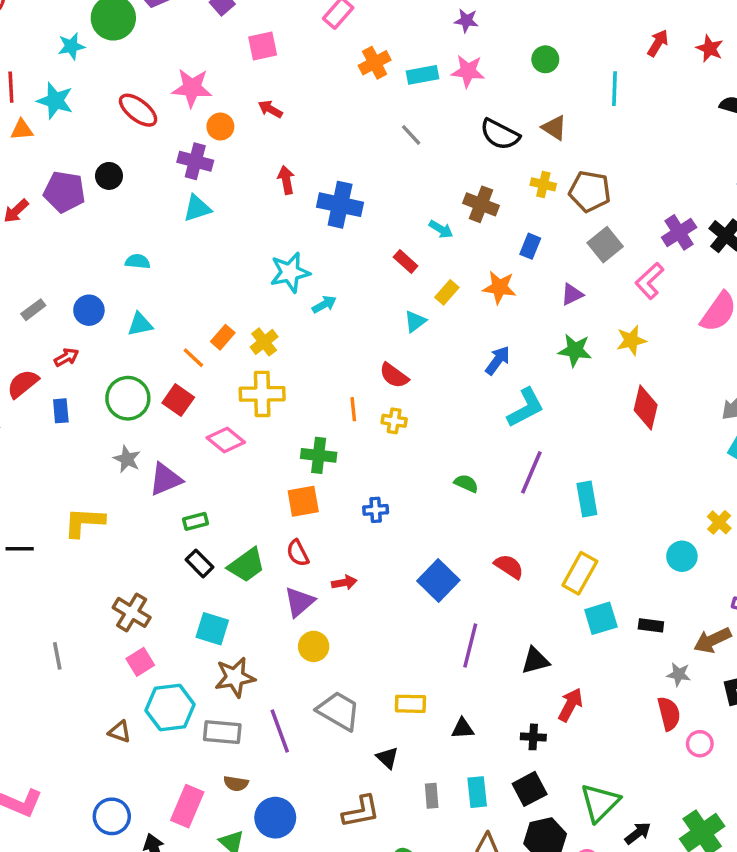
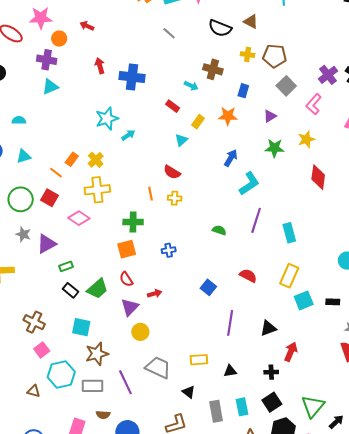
blue square: (438, 581) -> (208, 287), size x0.7
gray rectangle: (432, 796) -> (216, 411), size x1.5

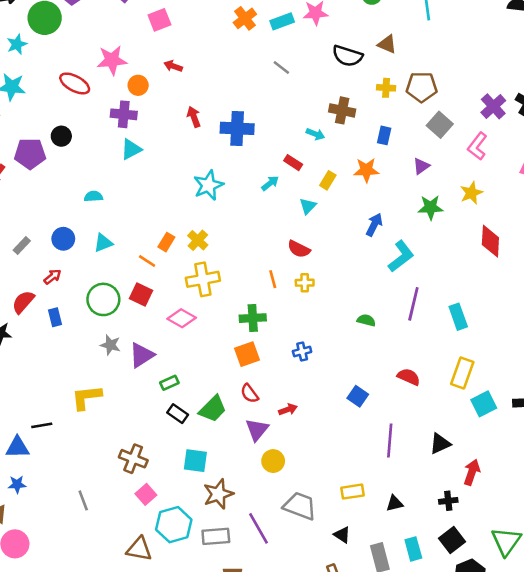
cyan arrow: (128, 135) -> (270, 183), moved
brown triangle: (34, 391) -> (139, 549), size x1.5

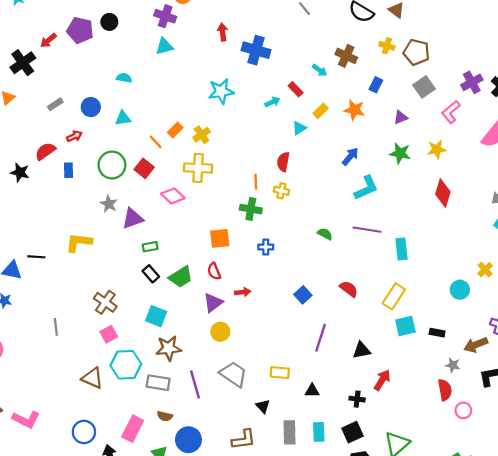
red semicircle: (299, 249) -> (283, 162), turned 60
purple line: (413, 304) -> (367, 230), turned 72
green cross: (253, 318) -> (251, 209), moved

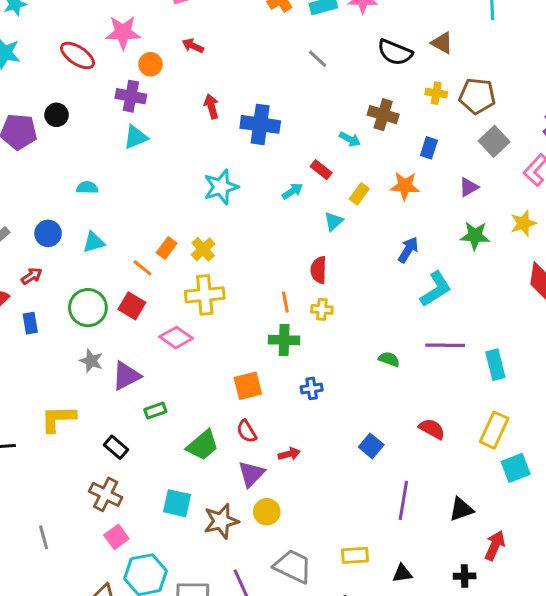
black rectangle: (151, 274) -> (116, 447), moved
brown star: (169, 348) -> (221, 521), moved

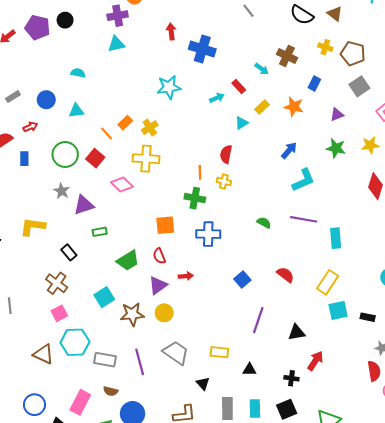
purple cross: (131, 96) -> (118, 16), turned -30
blue cross: (312, 388) -> (208, 234), size x1.6
cyan square: (177, 503) -> (104, 297), turned 36

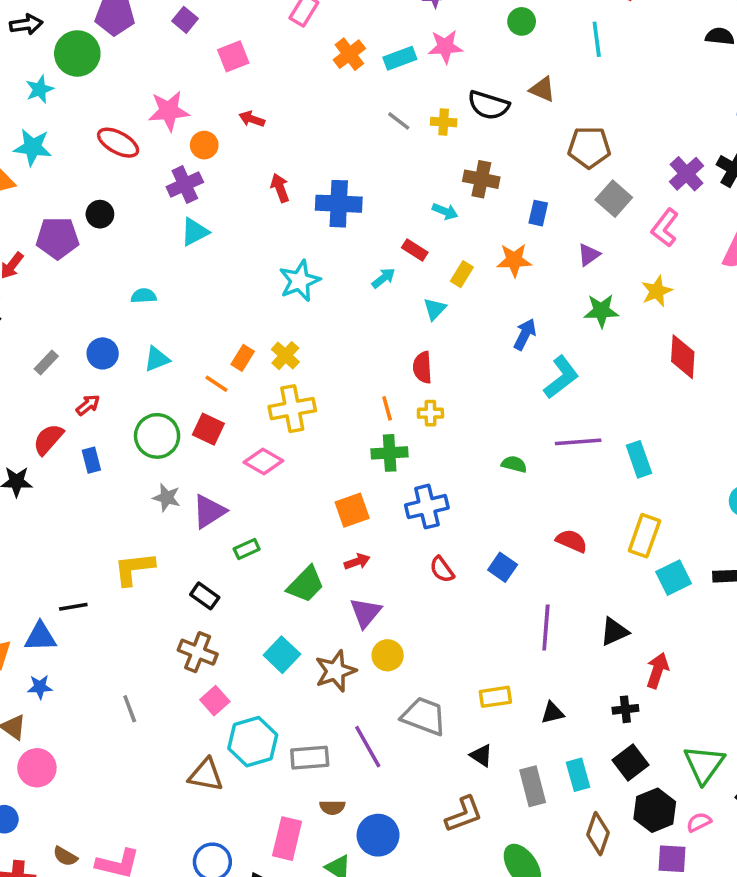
yellow cross: (325, 47) -> (444, 122), moved
red semicircle: (159, 256) -> (442, 570), moved
red arrow: (186, 276) -> (357, 562), moved

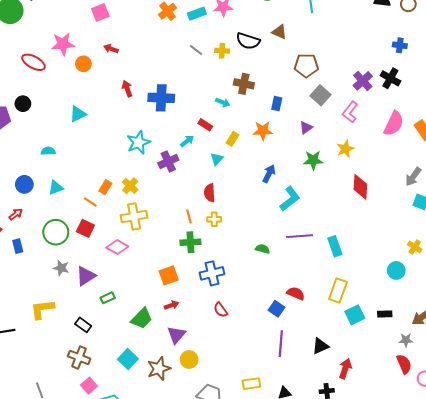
purple cross: (185, 185) -> (168, 161), moved
blue square: (503, 567) -> (276, 309), moved

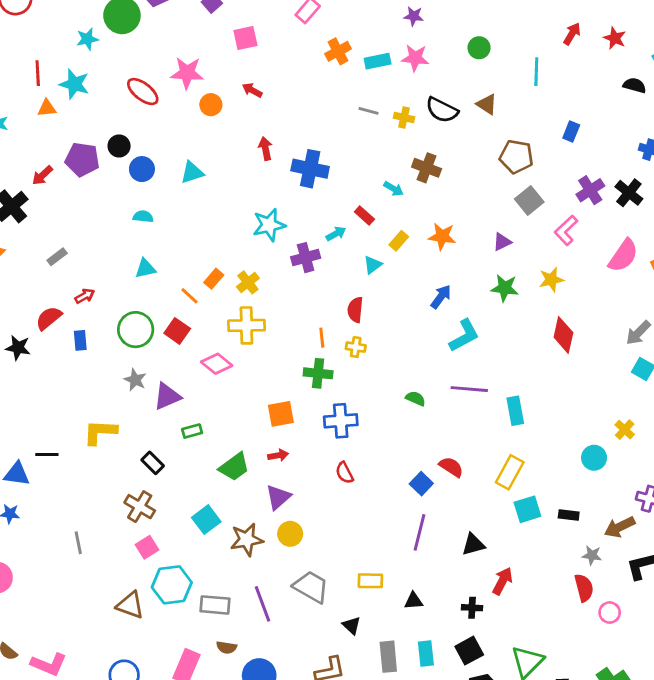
gray line: (196, 50) -> (369, 111), turned -32
blue rectangle: (277, 104) -> (571, 131), moved
blue circle: (24, 184) -> (142, 169), moved

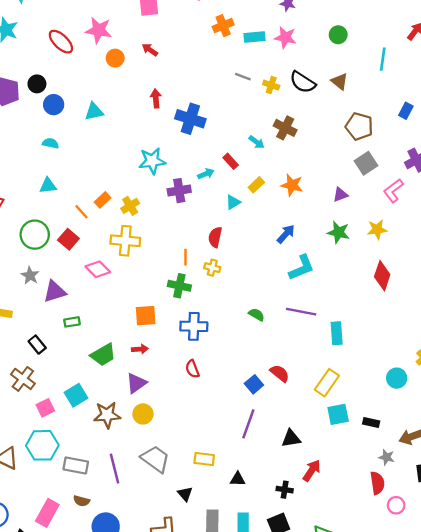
pink square: (147, 547) -> (45, 408), moved

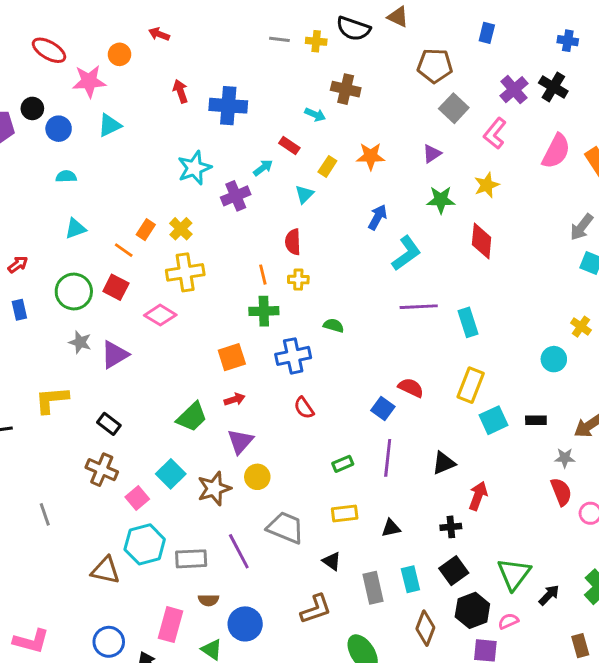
pink star: (99, 30) -> (89, 81), moved
red diamond: (382, 276) -> (482, 241), moved
green semicircle: (257, 315) -> (334, 325), moved
green rectangle: (72, 322) -> (343, 464), moved

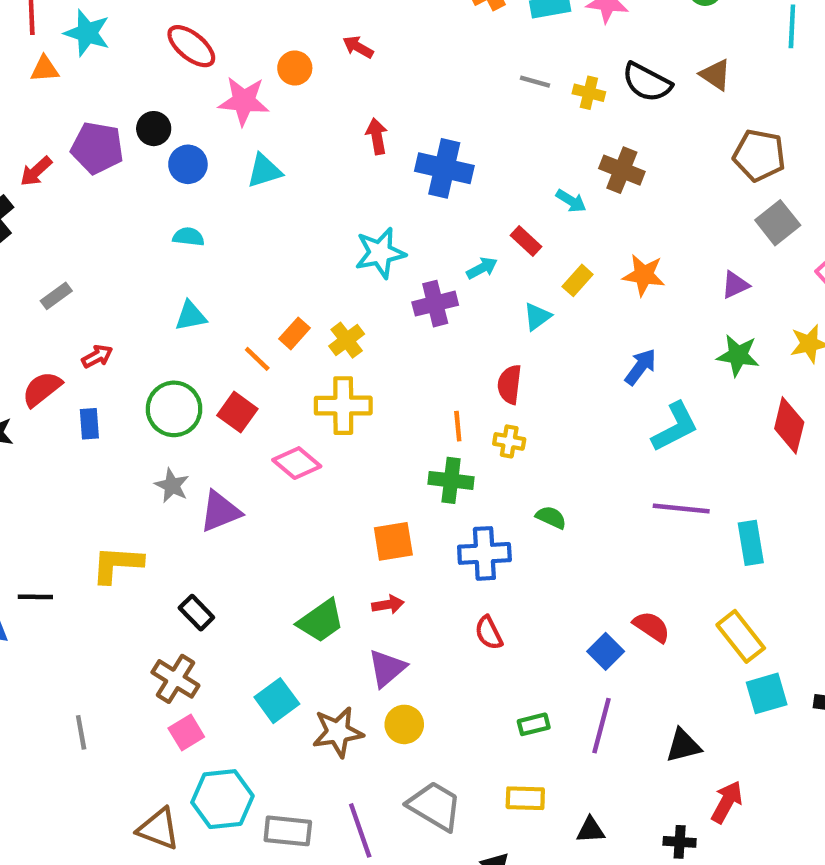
yellow rectangle: (471, 385) -> (741, 636), turned -68
pink square: (137, 498) -> (186, 732), moved

